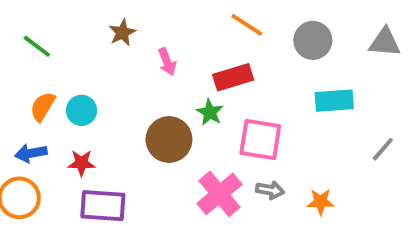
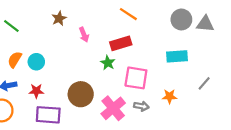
gray circle: (313, 40) -> (181, 19), moved
brown circle: (169, 140) -> (81, 94), moved
orange star: (321, 202) -> (169, 96), moved

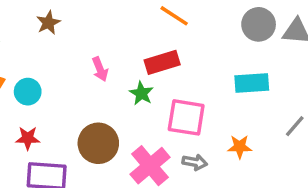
brown star: (59, 18) -> (48, 23), moved
pink arrow: (84, 35) -> (100, 69), moved

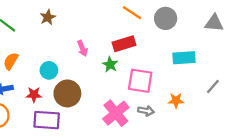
gray circle: (259, 24) -> (166, 18), moved
cyan circle: (28, 92) -> (49, 70), moved
brown circle: (98, 143) -> (67, 93), moved

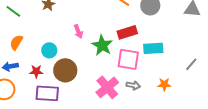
red rectangle: (124, 44) -> (127, 32), moved
cyan rectangle: (184, 58) -> (153, 48), moved
green star: (110, 65) -> (102, 45), size x1.5
orange star: (176, 100) -> (164, 84), moved

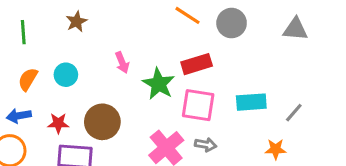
green line: (13, 11) -> (23, 32), turned 49
cyan rectangle: (153, 48) -> (251, 102), moved
cyan circle: (49, 50) -> (66, 75), moved
orange star: (164, 84) -> (276, 149), moved

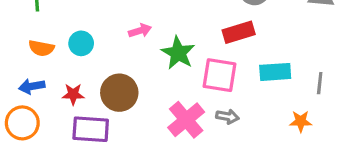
pink arrow: (122, 63) -> (140, 31), turned -85
red rectangle: (197, 64) -> (239, 32), moved
orange semicircle: (28, 79) -> (41, 48), turned -110
gray line: (294, 113) -> (320, 83), turned -35

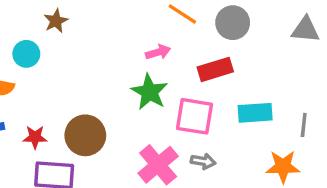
pink arrow: (140, 31) -> (158, 52), moved
cyan circle: (81, 43) -> (26, 54), moved
orange star: (301, 121) -> (283, 167), size x1.4

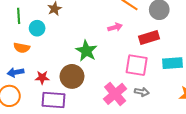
green star: (149, 92) -> (86, 51), moved

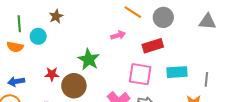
orange semicircle: (22, 48) -> (15, 47), moved
red star: (42, 77) -> (52, 74), moved

